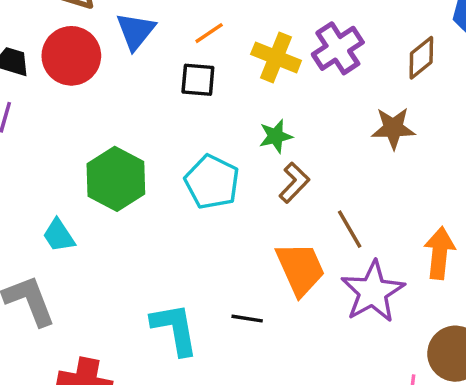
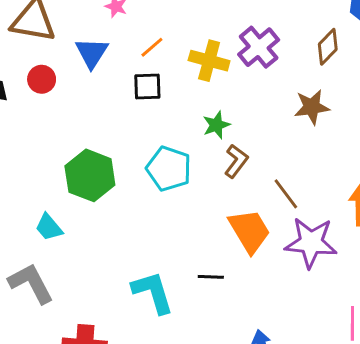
red circle: (71, 56) -> (42, 79), size x0.6
purple star: (373, 292) -> (311, 243), turned -30

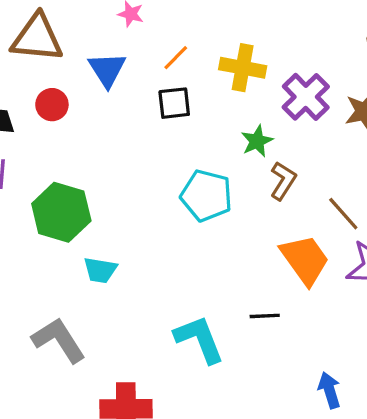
purple cross: (259, 47) -> (306, 97), moved
green hexagon: (90, 175) -> (61, 212), moved
cyan trapezoid: (49, 227) -> (100, 270), moved, turned -36

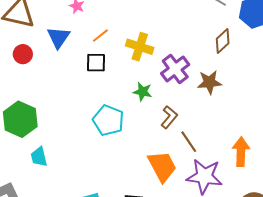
green star: (257, 141) -> (143, 92), turned 30
brown L-shape: (283, 181) -> (169, 117), moved
cyan trapezoid: (100, 270) -> (39, 157), turned 60

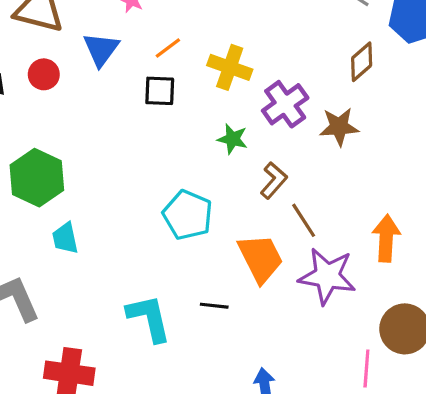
cyan pentagon: (108, 120) -> (188, 215), moved

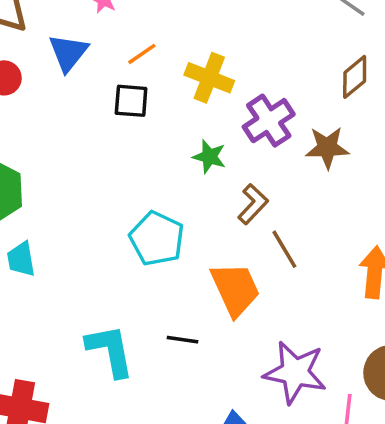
purple star: (327, 276) -> (295, 372), moved

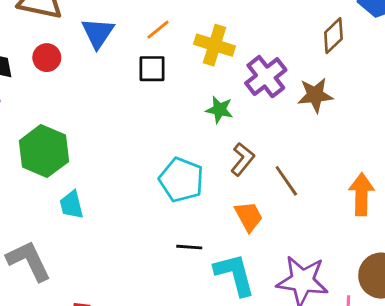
brown L-shape: (253, 204) -> (243, 159), moved
orange trapezoid: (235, 289) -> (249, 216), size x0.7
black line: (182, 340) -> (189, 247), moved
cyan L-shape: (110, 351) -> (235, 274), moved

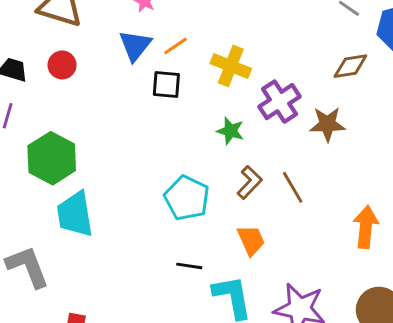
blue triangle: (98, 33) -> (135, 45), moved
brown diamond: (333, 36) -> (350, 66), turned 30
brown line: (286, 181) -> (293, 187), moved
cyan trapezoid: (72, 205) -> (75, 214), size x1.6

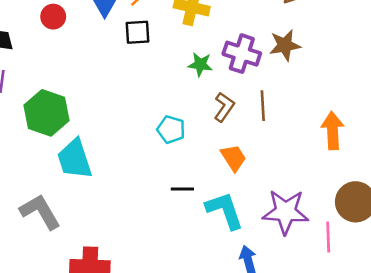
red circle: (62, 65) -> (53, 17), moved
purple cross: (280, 102) -> (242, 54), moved, turned -30
brown line: (293, 187) -> (263, 106), turned 36
cyan pentagon: (187, 198) -> (171, 130), size x0.7

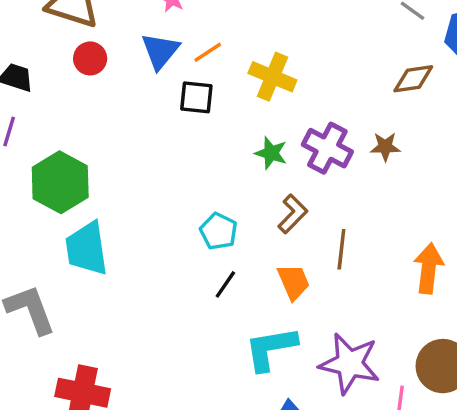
brown star: (285, 45) -> (385, 147), size x0.7
brown line: (263, 106) -> (341, 249), moved
black line: (182, 189) -> (225, 284), moved, turned -65
cyan L-shape: (225, 210) -> (271, 348), turned -90

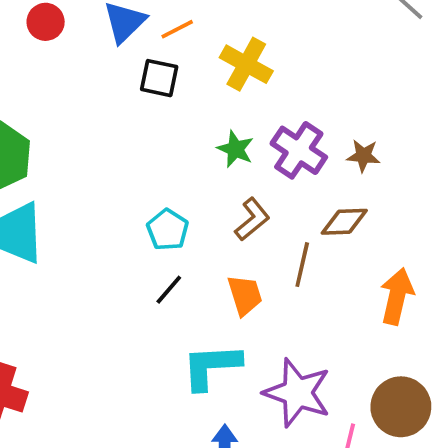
brown diamond: (413, 79) -> (344, 222), moved

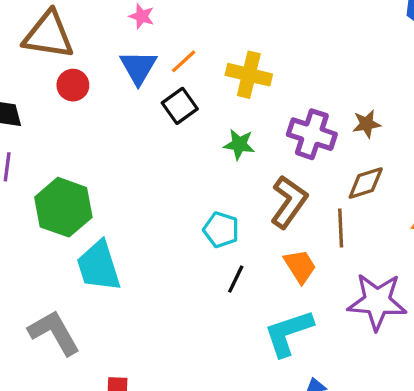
black square: (159, 78) -> (180, 106), turned -32
green star: (235, 149) -> (239, 144), moved
brown L-shape: (252, 219) -> (289, 202), size x1.4
purple star: (297, 393) -> (377, 301), moved

